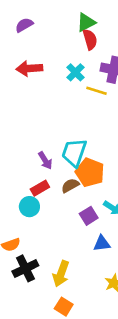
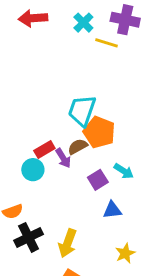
purple arrow: (45, 161) -> (63, 158), moved

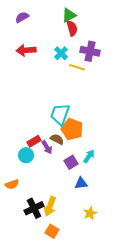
brown semicircle: (78, 147) -> (57, 139), turned 56
cyan arrow: (124, 171) -> (89, 156), turned -88
black cross: (29, 237) -> (34, 208), moved

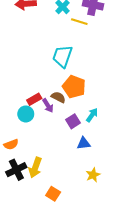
cyan trapezoid: (60, 114) -> (63, 56), moved
yellow arrow: (50, 206) -> (35, 168), moved
black cross: (34, 208) -> (16, 170), moved

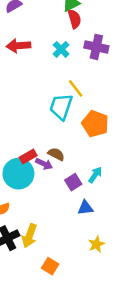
yellow line: (79, 22) -> (76, 88), moved, turned 35
orange pentagon: (74, 87) -> (95, 124), moved
purple arrow: (48, 106) -> (44, 164), turned -32
cyan circle: (26, 114) -> (18, 174), size x1.6

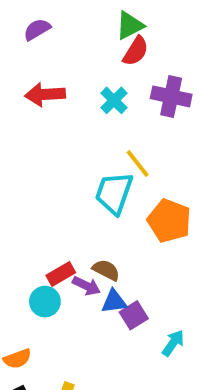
red semicircle: (74, 19) -> (136, 51), turned 48
cyan circle: (18, 174) -> (45, 302), size x0.6
cyan arrow: (95, 175) -> (173, 343), moved
blue triangle: (85, 208) -> (114, 302), moved

